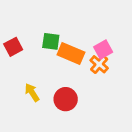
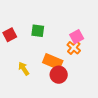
orange rectangle: (71, 54) -> (53, 62), moved
red circle: (66, 99) -> (59, 75), moved

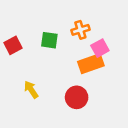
orange cross: (74, 48) -> (80, 30), moved, turned 32
orange rectangle: (53, 62) -> (91, 64), moved, turned -42

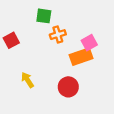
orange cross: (80, 30) -> (58, 35), moved
green square: (49, 40) -> (44, 16), moved

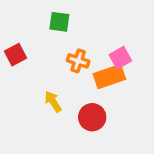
orange cross: (58, 35) -> (78, 61), moved, turned 35
yellow arrow: (28, 80) -> (53, 102), moved

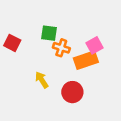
green square: (59, 22) -> (49, 33), moved
red square: (15, 55) -> (12, 43), turned -35

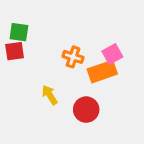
green square: (49, 33) -> (19, 32), moved
red square: (12, 43) -> (15, 51), turned -35

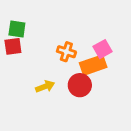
yellow arrow: (50, 95) -> (45, 86), turned 102
red circle: (86, 110) -> (80, 85), moved

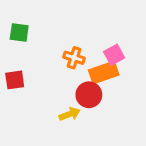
red square: (13, 46) -> (15, 80), moved
yellow arrow: (45, 86) -> (70, 114), moved

